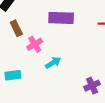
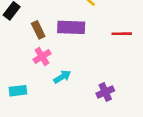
brown rectangle: (16, 28) -> (38, 30), moved
purple cross: (92, 86) -> (105, 92), moved

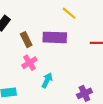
cyan arrow: (62, 77) -> (47, 80), turned -32

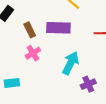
cyan arrow: (47, 80) -> (71, 63), moved, size x1.5

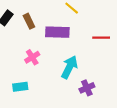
brown rectangle: (30, 30) -> (29, 21), moved
cyan rectangle: (12, 83) -> (20, 87), moved

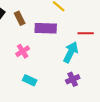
cyan arrow: (69, 67) -> (71, 52), moved
cyan rectangle: (20, 87) -> (30, 80), moved, turned 32

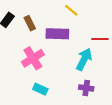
pink cross: (23, 51) -> (33, 58), size x1.5
purple cross: (73, 79) -> (86, 88), turned 32

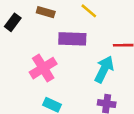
brown rectangle: (30, 23) -> (46, 12), moved, turned -48

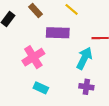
brown rectangle: (46, 12) -> (35, 10), turned 32

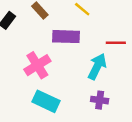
cyan rectangle: (41, 88) -> (46, 101), size x1.5

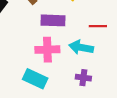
pink cross: (37, 65) -> (47, 50), moved, turned 30
cyan arrow: (97, 66) -> (81, 47), turned -105

